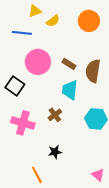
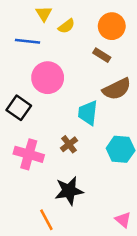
yellow triangle: (35, 11) -> (44, 14), turned -40
brown rectangle: (69, 64) -> (102, 55), moved
brown semicircle: (93, 71) -> (117, 89), turned -125
black star: (55, 152) -> (69, 191), size x1.6

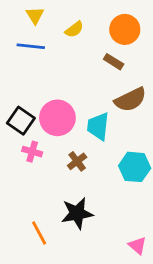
yellow triangle: (44, 14) -> (35, 15), moved
pink circle: (48, 78) -> (57, 118), moved
pink cross: (29, 154) -> (32, 152), moved, size x0.6
orange line: (46, 220) -> (39, 233), moved

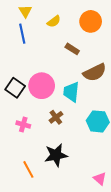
blue line: (31, 46) -> (22, 34), turned 72
brown rectangle: (114, 62) -> (72, 49), moved
pink cross: (32, 152) -> (23, 124), moved

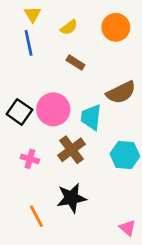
brown rectangle: (72, 49) -> (75, 62), moved
brown cross: (56, 117) -> (72, 150), size x1.5

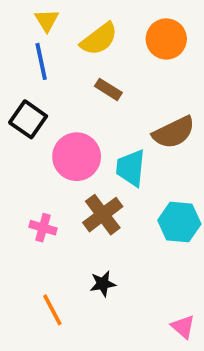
yellow semicircle: (69, 27) -> (99, 39), size x1.5
black square: (19, 112) -> (28, 119), moved
black star: (72, 198) -> (103, 284), size x0.6

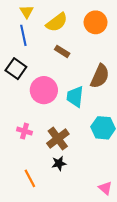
brown semicircle: (174, 132) -> (100, 76), turned -40
brown cross: (103, 215) -> (58, 139), moved

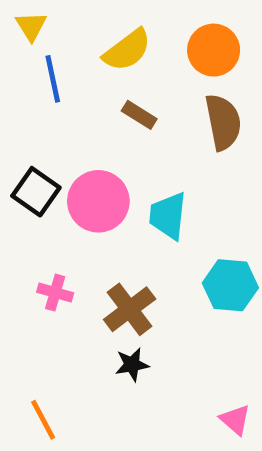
yellow triangle: (27, 12) -> (31, 26), moved
black square: (16, 69) -> (36, 192), moved
brown semicircle: (100, 76) -> (223, 122), moved, turned -35
orange line: (30, 178) -> (43, 420), moved

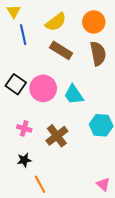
brown rectangle: (139, 115) -> (61, 50), size x1.5
cyan trapezoid: (168, 216) -> (74, 95), turned -40
black star: (132, 365) -> (24, 160), moved
orange line: (43, 420) -> (40, 184), moved

